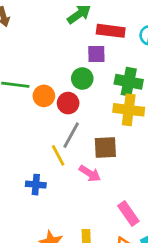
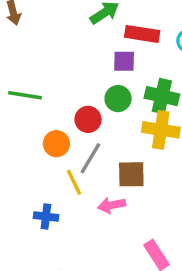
green circle: (82, 79) -> (118, 99), moved
orange circle: (44, 96) -> (56, 144), moved
pink arrow: (90, 173) -> (112, 205), turned 135

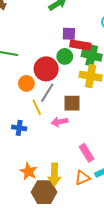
red rectangle: (142, 34) -> (80, 45), moved
red circle: (88, 119) -> (46, 69), size x1.5

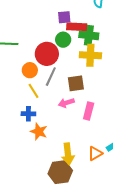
yellow line: (37, 107) -> (34, 91), moved
pink rectangle: (86, 153) -> (89, 111), moved, turned 54
orange star: (29, 171) -> (39, 132), moved

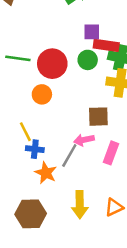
red circle: (47, 54) -> (52, 64), moved
gray line: (51, 77) -> (69, 156), moved
yellow line: (34, 91) -> (25, 132), moved
brown hexagon: (60, 172) -> (31, 214), moved

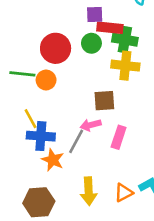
green line: (18, 58) -> (22, 74), moved
blue cross: (35, 149) -> (41, 136), size x1.5

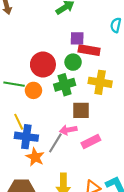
green cross: (125, 40) -> (65, 85), moved, turned -30
pink rectangle: (119, 137) -> (91, 142), turned 42

